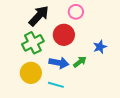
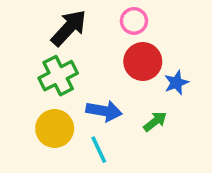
red circle: (64, 35) -> (143, 62), moved
green arrow: (80, 62) -> (155, 121), moved
cyan line: (56, 85) -> (99, 150), turned 49

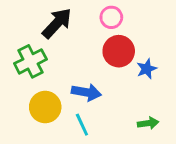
green cross: (58, 76) -> (30, 61), moved
green arrow: (155, 121) -> (148, 123), moved, turned 30

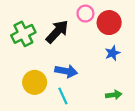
black arrow: (57, 23) -> (57, 32), moved
red circle: (119, 51) -> (109, 23), moved
green cross: (30, 61) -> (23, 34), moved

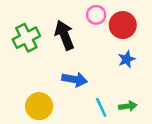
black arrow: (57, 32) -> (64, 35), turned -65
yellow circle: (35, 82) -> (39, 106), moved
cyan line: (63, 96) -> (101, 107), moved

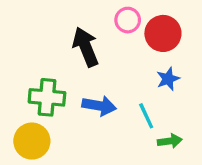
green cross: (26, 38) -> (47, 97), moved, turned 32
yellow circle: (39, 106) -> (32, 141), moved
cyan line: (101, 107) -> (146, 116), moved

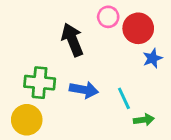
blue star: (168, 79) -> (152, 58), moved

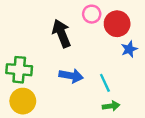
green cross: (40, 83) -> (19, 70), moved
green arrow: (144, 120) -> (111, 106), moved

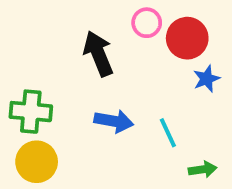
green arrow: (111, 106) -> (203, 169), moved

